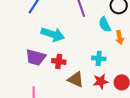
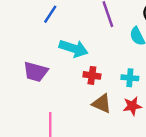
purple trapezoid: (36, 57) -> (36, 72), moved
red cross: (59, 61) -> (92, 75), moved

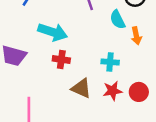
red cross: (92, 75) -> (61, 59), moved

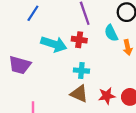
red cross: (61, 59) -> (79, 40), moved
cyan cross: (110, 62) -> (81, 71), moved

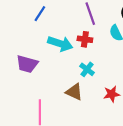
cyan cross: (81, 71) -> (87, 69), turned 32
brown triangle: (79, 94) -> (74, 92), moved

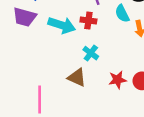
purple trapezoid: (27, 64) -> (25, 17), moved

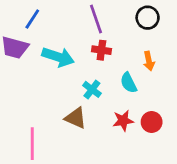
cyan semicircle: (122, 14) -> (129, 83), moved
red cross: (88, 20) -> (101, 50), moved

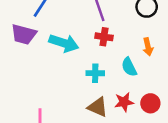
cyan cross: (92, 89) -> (95, 73), turned -36
brown triangle: (76, 118) -> (98, 107), moved

